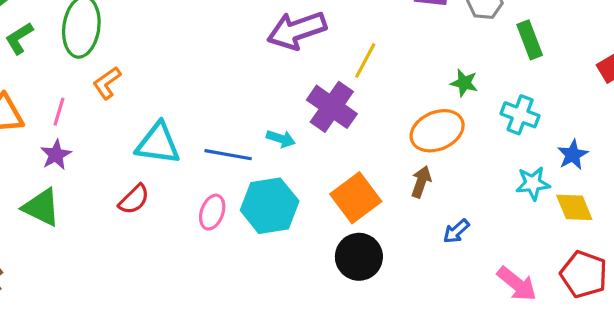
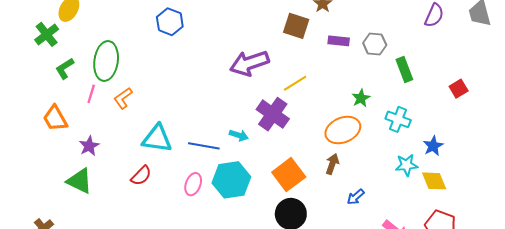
yellow line: (365, 61) -> (295, 83), turned 30
green star: (464, 83) -> (361, 98), turned 30
pink line: (59, 112) -> (91, 94), moved

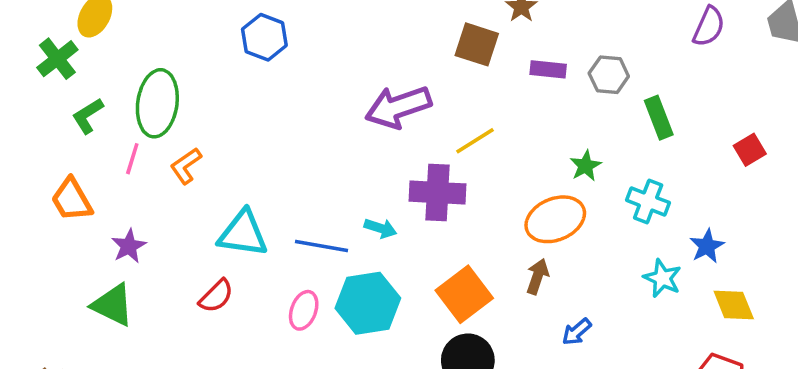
purple cross: (273, 114) -> (437, 193), turned -32
cyan star: (407, 165) -> (662, 278), turned 30
yellow diamond: (434, 181) -> (734, 305), moved

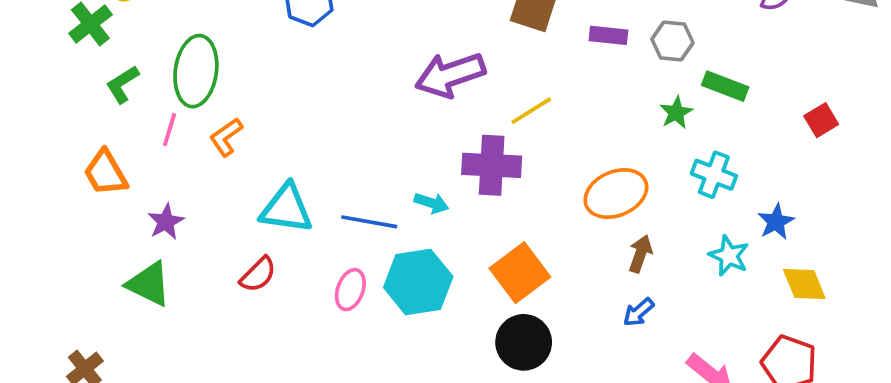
green rectangle: (659, 118) -> (725, 86), turned -48
green star: (586, 166) -> (676, 113), moved
brown arrow: (537, 276) -> (640, 254), moved

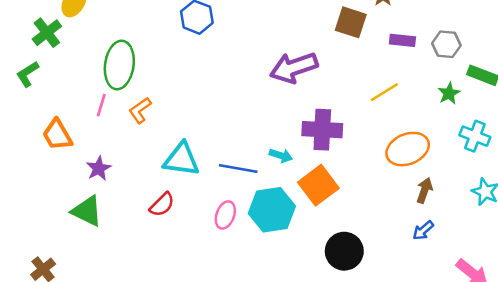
green L-shape: (122, 84) -> (28, 74), moved
yellow line: (531, 111) -> (384, 92), moved
orange square: (520, 273) -> (318, 185), moved

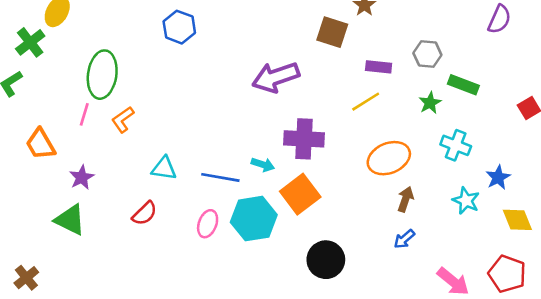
purple rectangle: (402, 40) -> (379, 67), moved
cyan triangle: (181, 159) -> (164, 168), size x0.7

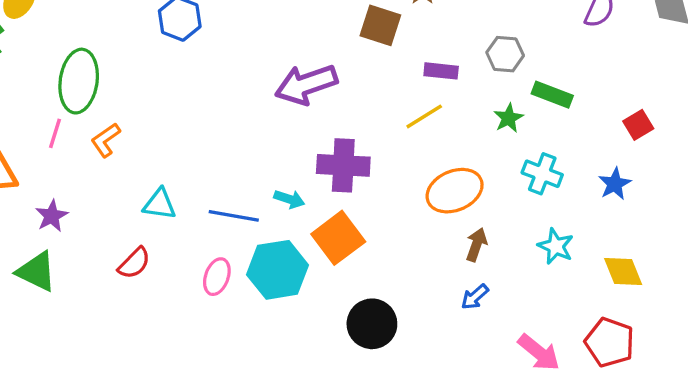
blue star: (498, 177) -> (615, 184), moved

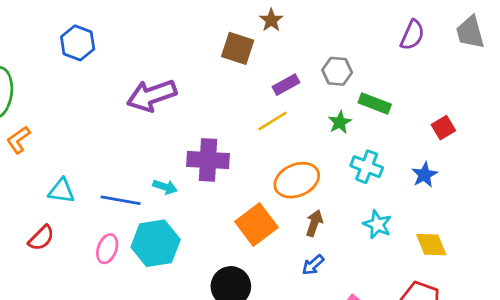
purple rectangle: (441, 71) -> (286, 85), turned -35
purple arrow: (306, 84) -> (152, 95), moved
orange square: (338, 238) -> (256, 225), moved

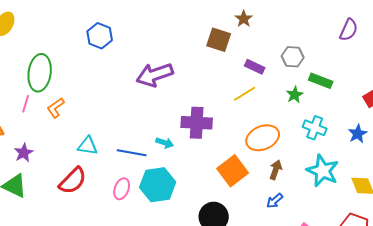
purple rectangle: (286, 85) -> (255, 67), turned 54
cyan star: (377, 225) -> (323, 171), size x1.5
red semicircle: (41, 238) -> (73, 181), size x1.4

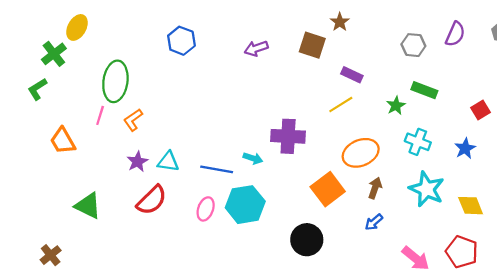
gray hexagon: (293, 57) -> (413, 45), moved
purple arrow: (155, 75) -> (256, 48), moved, size x0.6
purple star: (24, 153) -> (137, 162), moved

